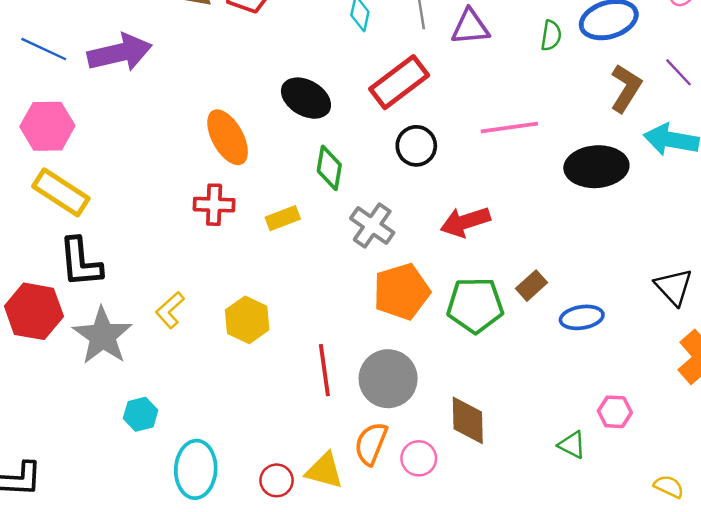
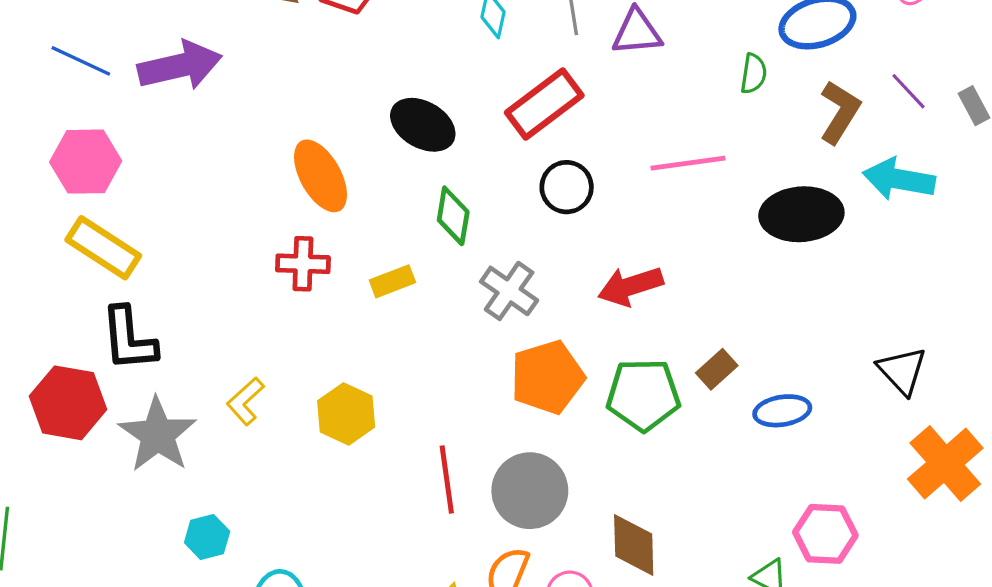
green semicircle: (551, 36) -> (754, 74), moved
pink hexagon: (615, 412) -> (825, 534), size x1.4

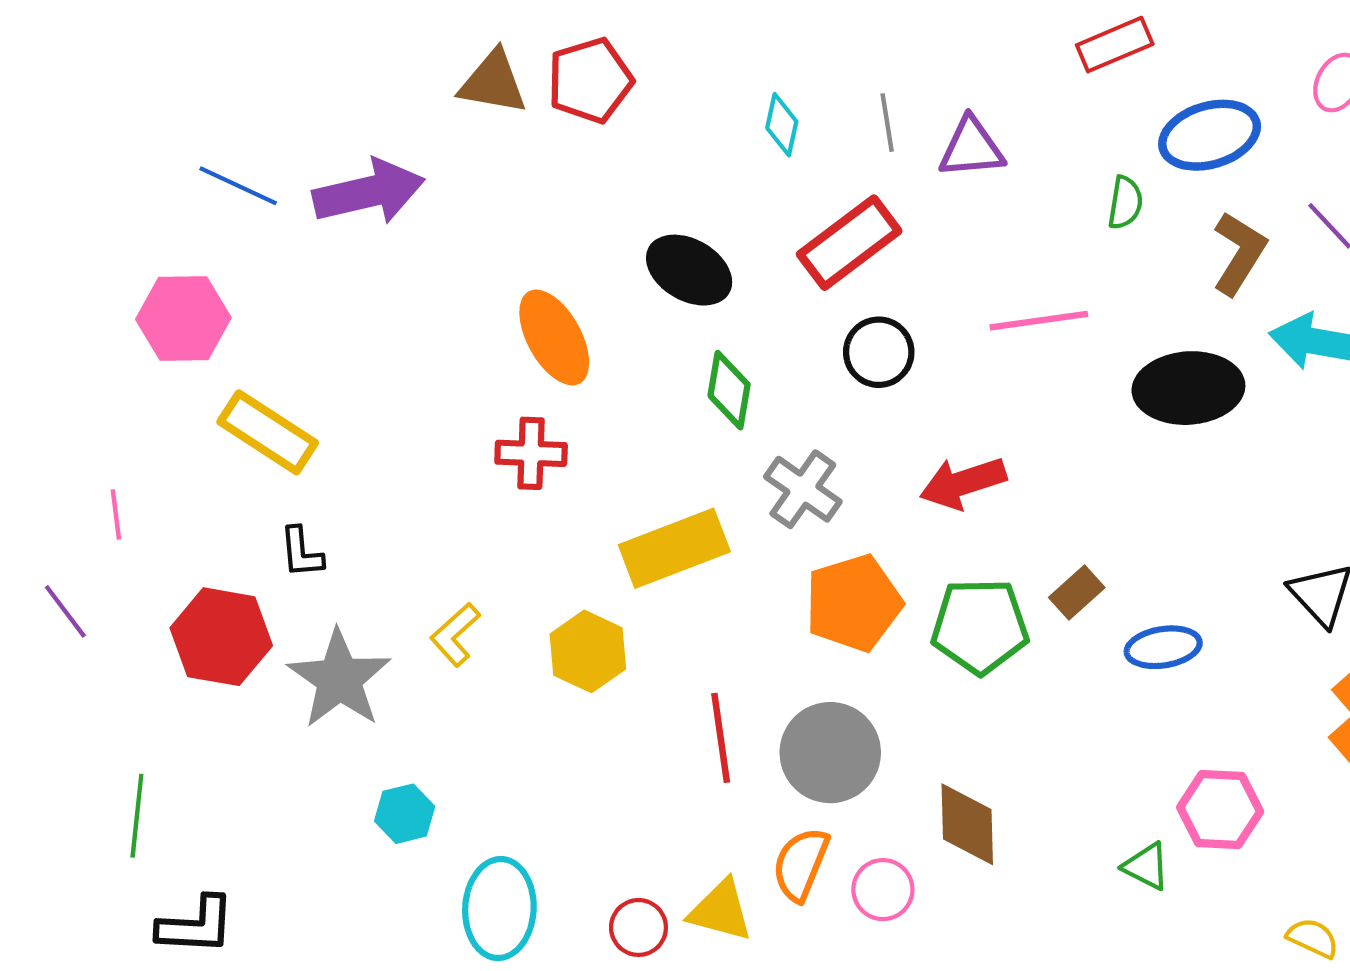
pink hexagon: (86, 162) -> (183, 319), moved
yellow rectangle: (392, 281) -> (674, 548), moved, size x1.8
black L-shape: (129, 339) -> (301, 552), size x0.6

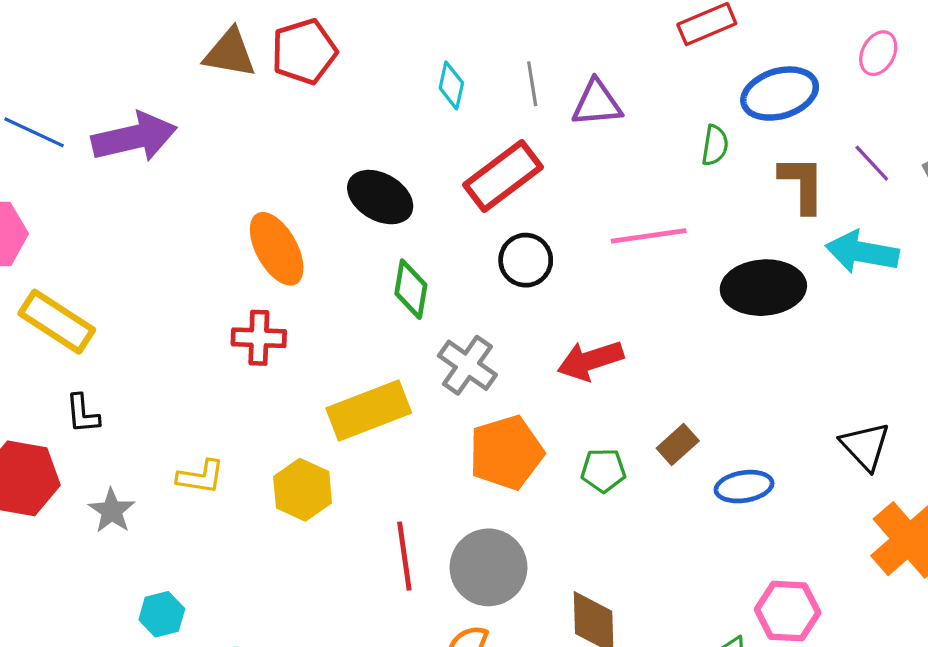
brown L-shape: (1239, 253) -> (802, 184), turned -32
green pentagon: (980, 626) -> (603, 470), size x0.6
yellow L-shape: (455, 635) -> (201, 477), turned -129
gray star: (339, 679) -> (112, 511), size x0.6

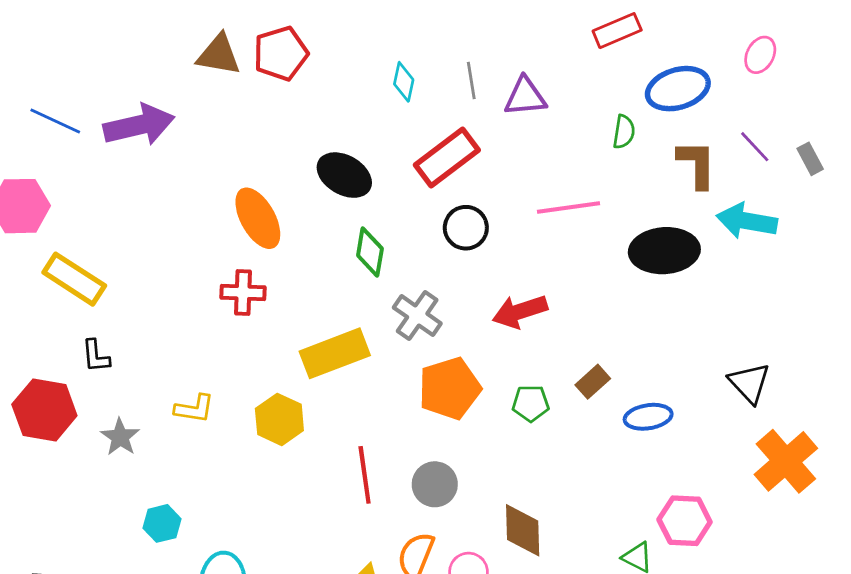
gray circle: (488, 567) -> (435, 484), size x0.7

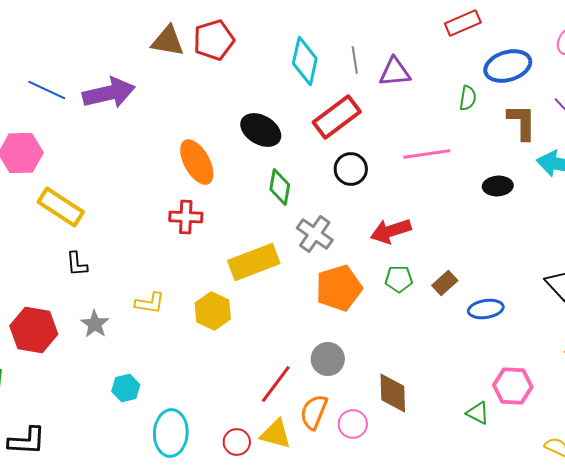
cyan diamond: (404, 82) -> (305, 61), size x1.6
black ellipse: (664, 251) -> (498, 186), size x0.6
green pentagon: (531, 403) -> (399, 279), moved
red hexagon: (44, 410) -> (34, 330), moved
red line: (365, 475) -> (276, 384), moved, turned 45

